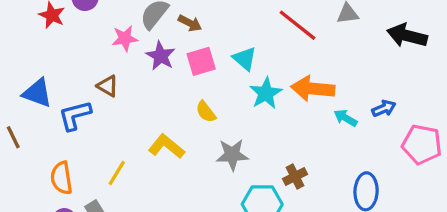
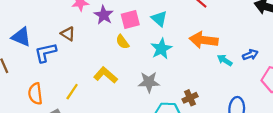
cyan star: (266, 93) -> (161, 49), moved
yellow semicircle: (206, 112) -> (122, 42), moved

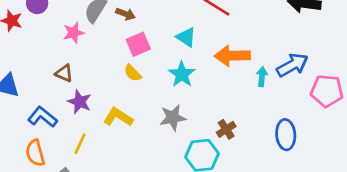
purple star: (104, 15) -> (79, 102), moved
cyan triangle: (159, 19) -> (186, 37), moved
blue L-shape: (46, 53) -> (43, 117), moved, turned 60
blue arrow: (250, 55) -> (292, 65), size x1.6
cyan arrow: (225, 60) -> (262, 77), turned 72

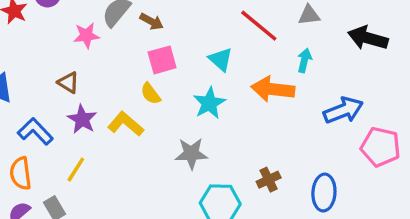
cyan arrow: (262, 77) -> (304, 60), moved
yellow L-shape: (118, 117) -> (126, 124), moved
brown cross: (226, 129) -> (269, 180), moved

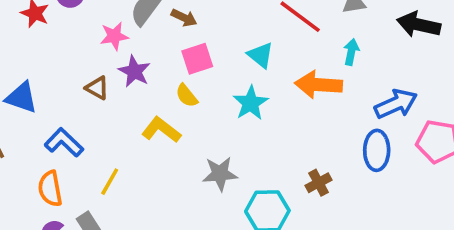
purple star: (82, 119) -> (134, 71), moved
gray star: (191, 154) -> (220, 174), moved
blue ellipse: (324, 193) -> (377, 150), moved

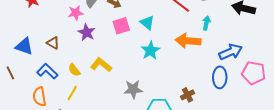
cyan triangle: (261, 55) -> (147, 23), moved
brown triangle: (97, 88) -> (53, 43), moved
yellow semicircle: (187, 96) -> (74, 70), moved

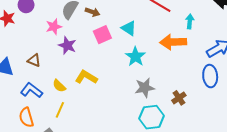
gray star: (133, 89) -> (145, 88), moved

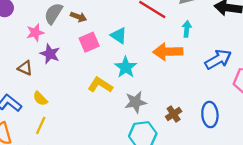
brown triangle: (34, 60) -> (25, 68), moved
blue ellipse: (210, 76) -> (210, 114), moved
yellow L-shape: (86, 77) -> (100, 85), moved

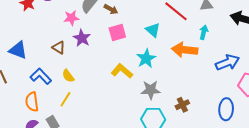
cyan triangle: (119, 36) -> (153, 30), moved
blue ellipse: (210, 114) -> (226, 109), moved

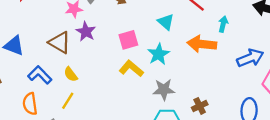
pink square: (117, 32) -> (128, 40), moved
brown triangle: (59, 48) -> (60, 42), size x1.5

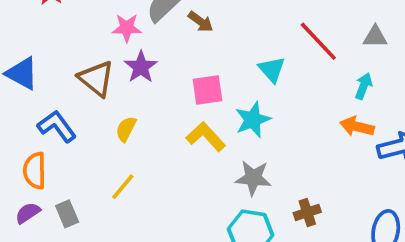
orange arrow: (202, 44) -> (357, 126), moved, size x0.7
yellow semicircle: (71, 74) -> (126, 129), moved, turned 56
yellow line: (68, 101) -> (123, 187), moved

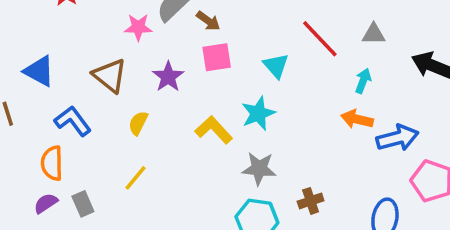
purple star: (141, 67) -> (168, 77), moved
pink square: (207, 90) -> (217, 57), moved

